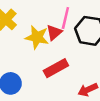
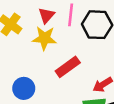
red triangle: (54, 33) -> (46, 15), moved

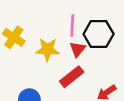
red triangle: (46, 15) -> (78, 49), moved

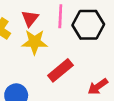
red triangle: (78, 49) -> (30, 18), moved

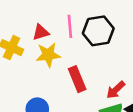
red triangle: (30, 18) -> (41, 32), turned 42
red rectangle: (60, 70) -> (77, 79), turned -65

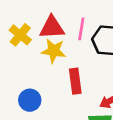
red triangle: (41, 32) -> (52, 27), size x1.5

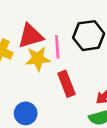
pink line: (81, 29) -> (57, 47), moved

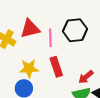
yellow star: (38, 59) -> (29, 69), moved

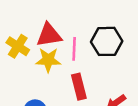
yellow star: (29, 69) -> (48, 60), moved

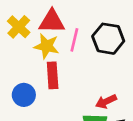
red rectangle: (79, 87) -> (53, 75), moved

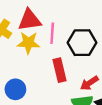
black hexagon: (108, 39) -> (82, 43), moved
red rectangle: (53, 75) -> (59, 70), moved

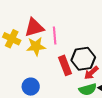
black hexagon: (82, 43) -> (83, 59), moved

